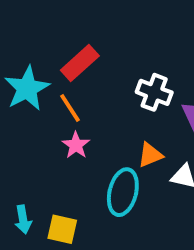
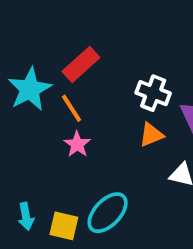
orange triangle: (150, 155) -> (151, 135), moved
cyan ellipse: (123, 192) -> (108, 213), moved, turned 30

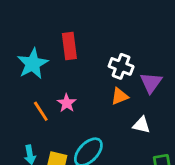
red rectangle: (81, 65) -> (69, 46), turned -55
orange line: (71, 108) -> (41, 111), moved

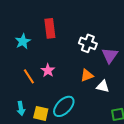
cyan star: (33, 64) -> (23, 41), size x0.7
orange triangle: (120, 96) -> (87, 75), moved

